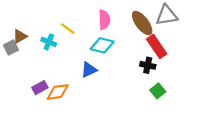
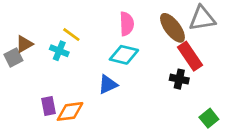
yellow line: (68, 29) -> (71, 35), moved
purple rectangle: (40, 88) -> (48, 106), turned -72
green square: (158, 91) -> (209, 118), moved

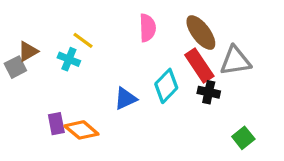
gray triangle: (202, 18) -> (235, 61), moved
cyan diamond: (124, 55) -> (166, 86), moved, turned -60
red rectangle: (190, 56) -> (199, 66), moved
orange diamond: (70, 111) -> (81, 130), turned 48

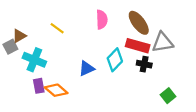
cyan cross: (69, 59) -> (34, 60), moved, size x1.5
red rectangle: (199, 66) -> (138, 46), turned -40

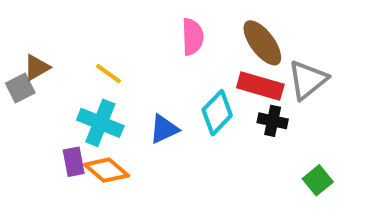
yellow line: (57, 28) -> (108, 74), moved
gray triangle: (163, 42) -> (307, 80), turned -30
cyan cross: (34, 60) -> (100, 123), moved

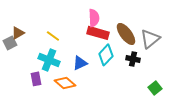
brown ellipse: (262, 43) -> (126, 34), moved
red rectangle: (260, 86) -> (98, 33), moved
orange diamond: (106, 170) -> (65, 83), moved

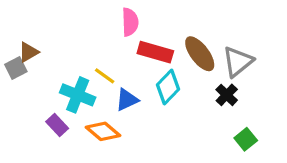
pink semicircle: (94, 18) -> (130, 22), moved
yellow line: (53, 36) -> (105, 76), moved
black cross: (133, 59) -> (227, 95), moved, turned 32
purple rectangle: (36, 79) -> (57, 125), turned -32

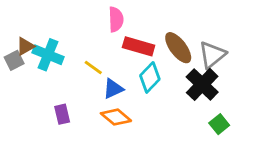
cyan cross: (78, 95) -> (48, 55), moved
black cross: (227, 95) -> (202, 84), size x1.6
purple rectangle: (57, 125) -> (62, 114), moved, turned 30
orange diamond: (103, 131) -> (116, 117), moved

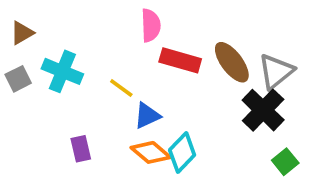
brown triangle: (25, 46) -> (22, 33), moved
cyan diamond: (150, 77) -> (182, 152), moved

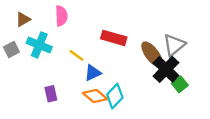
pink semicircle: (151, 25) -> (61, 16), moved
brown triangle: (22, 33) -> (23, 19), moved
brown ellipse: (232, 62) -> (152, 54), moved
green square: (285, 162) -> (180, 84), moved

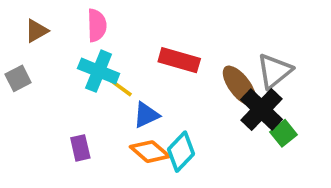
cyan cross: (39, 45) -> (99, 71), moved

